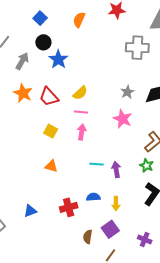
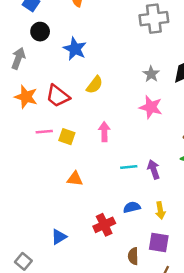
blue star: (58, 59) -> (75, 49), moved
pink line: (81, 112) -> (44, 132), moved
purple square: (110, 229) -> (159, 242), turned -36

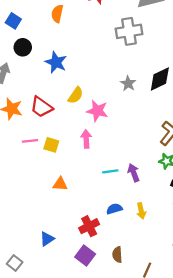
pink star: (151, 107) -> (97, 111), moved
purple square: (159, 242) -> (85, 256), moved, turned 30

